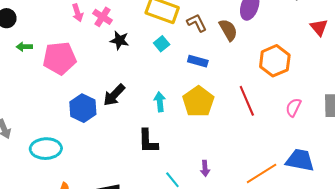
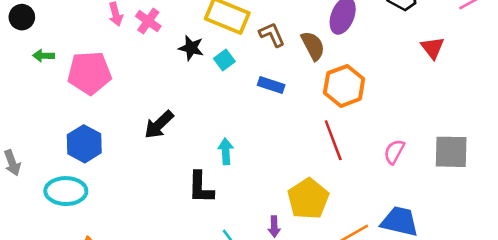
black star: (119, 40) -> (191, 48), moved
orange hexagon: (275, 61) -> (344, 86), moved
cyan arrow: (160, 102) -> (226, 151), moved
yellow pentagon: (198, 102) -> (308, 199), moved
blue hexagon: (83, 108) -> (84, 144), moved

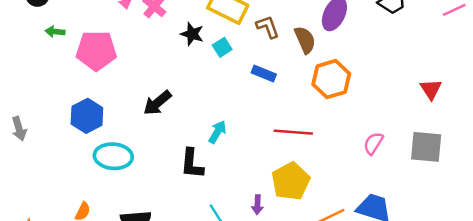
red triangle: (433, 48) -> (431, 89), moved
red line: (333, 140) -> (293, 132), moved, turned -69
cyan arrow: (226, 151) -> (217, 132), turned 30
cyan ellipse: (66, 191) -> (113, 156), moved

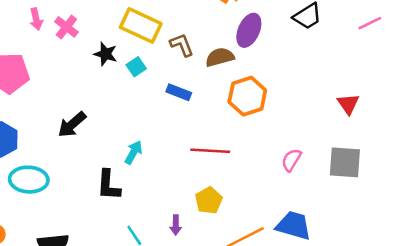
brown semicircle: (305, 40) -> (220, 57), turned -80
yellow pentagon: (291, 181) -> (209, 200), size x0.7

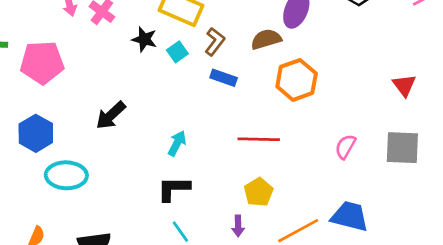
brown L-shape: (182, 45) -> (215, 42), moved, turned 60
black L-shape: (108, 185) -> (174, 189), moved, turned 88
purple arrow: (176, 225) -> (238, 226), moved

